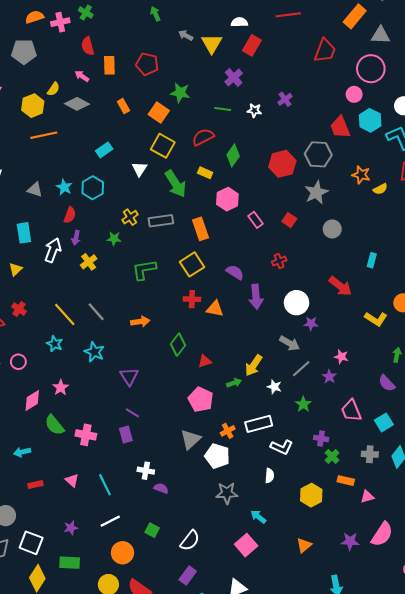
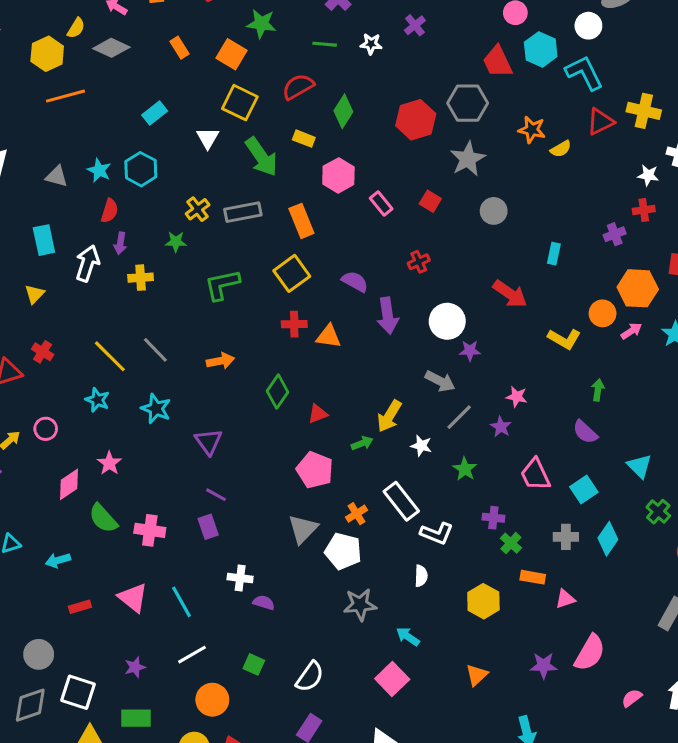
yellow cross: (89, 262) -> (141, 278), turned 35
white rectangle: (259, 424) -> (401, 501), turned 70
pink triangle: (72, 480) -> (133, 598), size x1.5

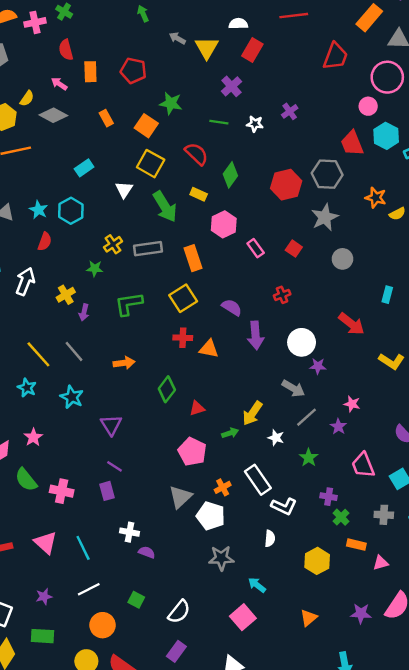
red semicircle: (298, 87) -> (196, 154), turned 70
purple arrow: (120, 243) -> (84, 312), moved
yellow cross: (141, 278) -> (66, 295), turned -30

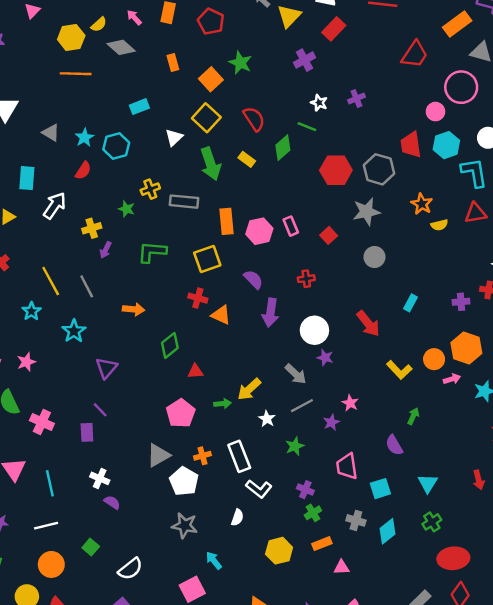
green line: (219, 122) -> (307, 127), moved
pink hexagon: (224, 224) -> (259, 231), moved
orange rectangle: (356, 545) -> (322, 544), turned -48

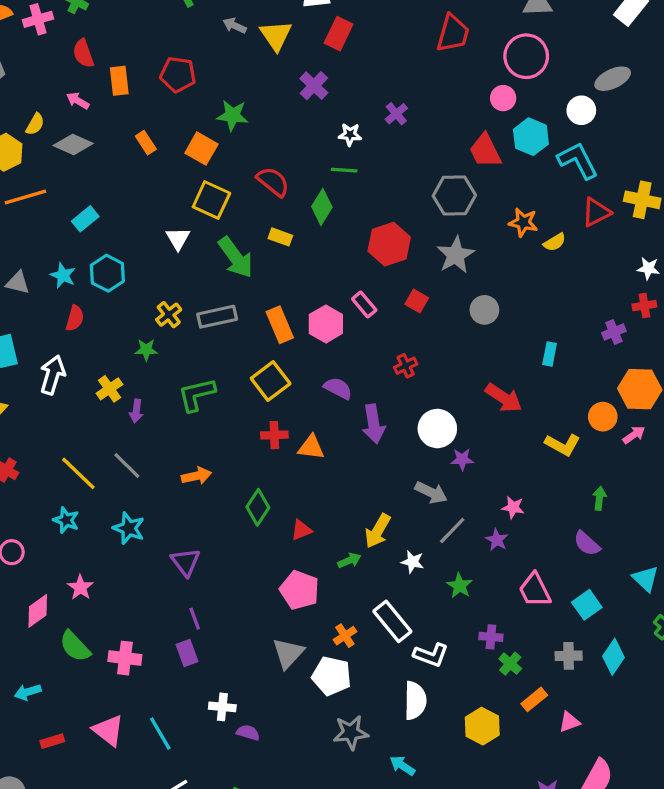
cyan rectangle: (139, 107) -> (85, 219), moved
red hexagon: (336, 170) -> (389, 244), moved
purple line: (100, 410) -> (195, 619), turned 42
white semicircle: (237, 517) -> (415, 701), size x1.6

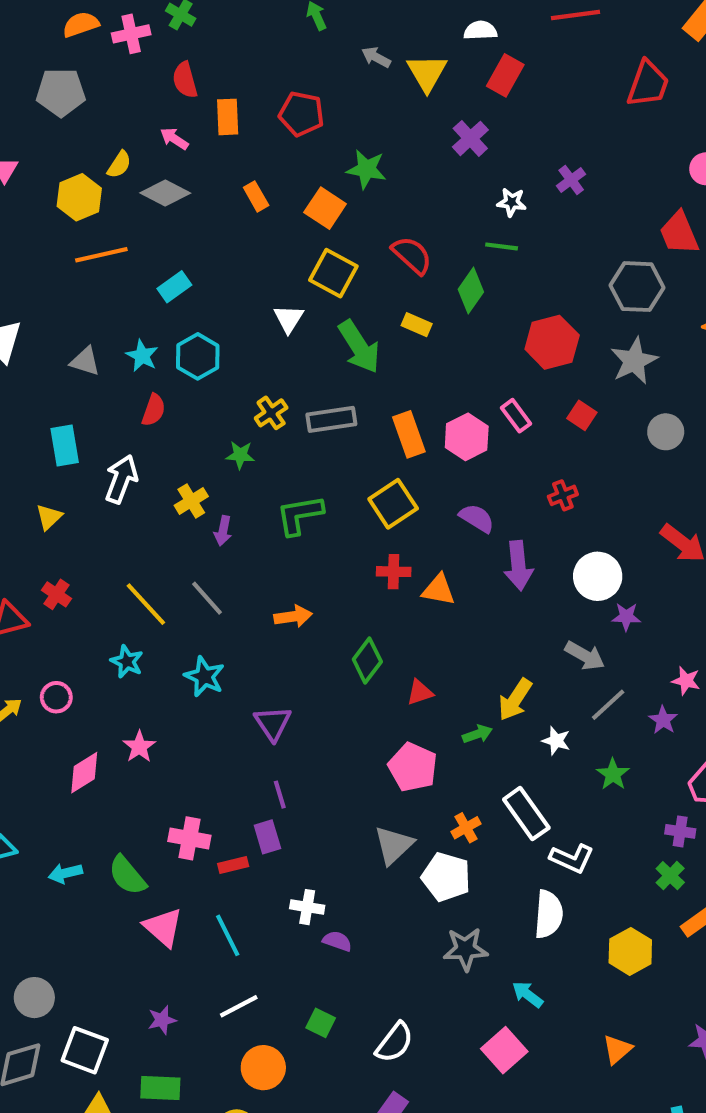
purple cross: (491, 637) -> (680, 831), moved
green semicircle: (75, 646) -> (127, 875), moved
red rectangle: (52, 741) -> (233, 865), moved

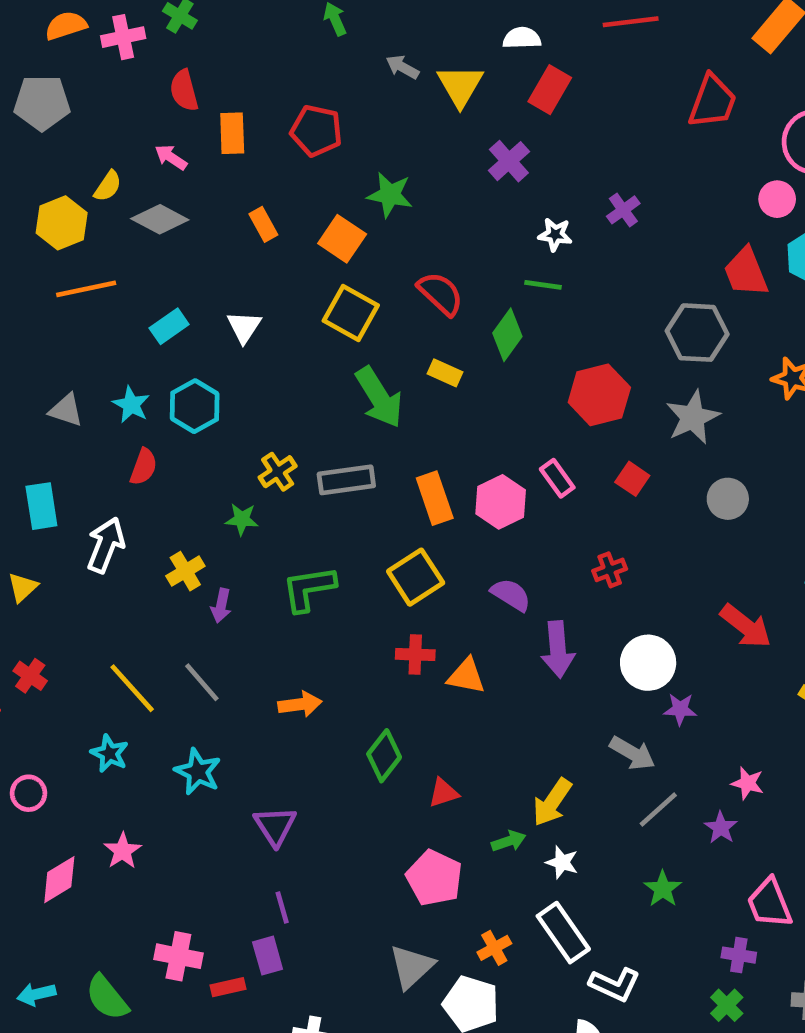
white triangle: (289, 319) -> (244, 327), moved
white star: (556, 741) -> (562, 862), moved

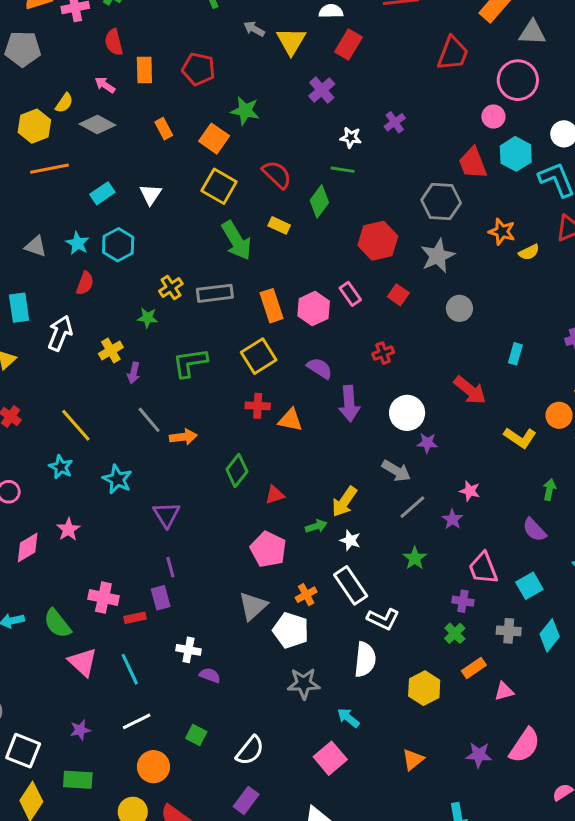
gray line: (202, 682) -> (149, 420), moved

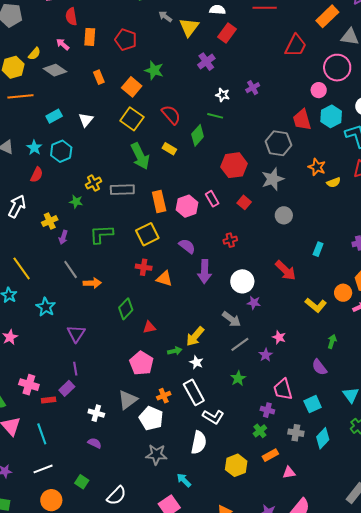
purple rectangle: (161, 598) -> (67, 388), turned 56
white cross: (188, 650) -> (96, 413), moved

